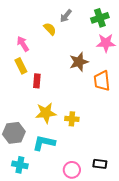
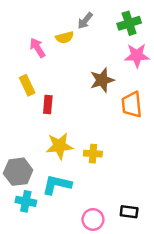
yellow semicircle: (50, 29) -> (65, 37), turned 120
pink arrow: (23, 44) -> (37, 48), moved
cyan cross: (20, 165) -> (26, 201), moved

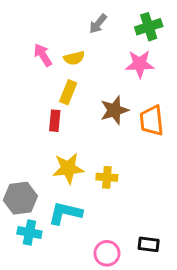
yellow semicircle: (65, 37) -> (74, 58), moved
pink star: (137, 56) -> (140, 64), moved
brown star: (102, 80) -> (114, 110), moved
yellow rectangle: (27, 85) -> (68, 92), moved, turned 48

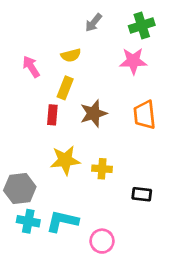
pink arrow: (43, 55) -> (31, 67), moved
brown star: (114, 110) -> (94, 113), moved
cyan L-shape: (65, 213) -> (62, 221), moved
black rectangle: (149, 244) -> (142, 194), moved

